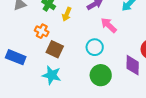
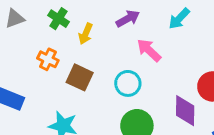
brown square: (55, 49) -> (80, 77), moved

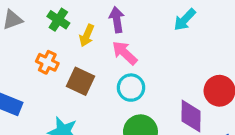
purple arrow: (128, 19) -> (117, 20), moved, turned -70
pink arrow: (149, 50) -> (125, 53), moved

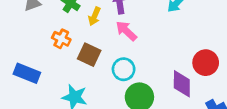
cyan circle: (131, 88) -> (124, 69), moved

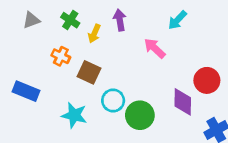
pink arrow: (126, 31) -> (155, 48), moved
cyan circle: (124, 69) -> (113, 100), moved

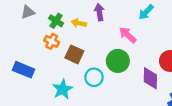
green cross: (70, 20) -> (56, 21), moved
yellow arrow: (94, 34) -> (79, 23), turned 80
cyan star: (74, 115) -> (63, 89), turned 30
green circle: (140, 115) -> (118, 61), moved

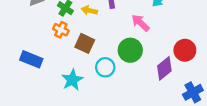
purple diamond: (150, 78) -> (164, 68), turned 50

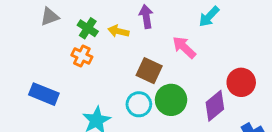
brown square: (85, 43) -> (149, 71), moved
green circle: (130, 50) -> (171, 100), moved

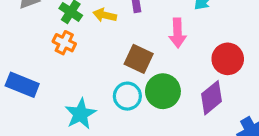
pink arrow: (184, 47) -> (178, 33), turned -135
red circle: (241, 82) -> (228, 59), moved

